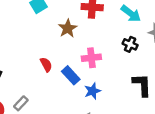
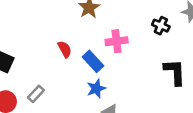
blue star: (92, 91) -> (96, 88), moved

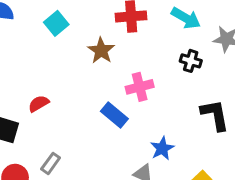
red semicircle: (65, 49) -> (39, 104), moved, turned -84
blue star: (96, 88) -> (162, 148), moved

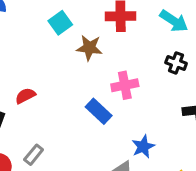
cyan square: (56, 23) -> (60, 23), moved
brown star: (101, 51) -> (89, 48), turned -30

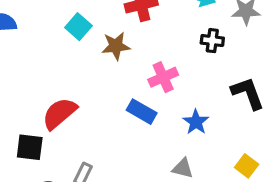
red semicircle: (25, 96) -> (59, 113), size x1.6
blue star: (143, 147) -> (196, 122), moved

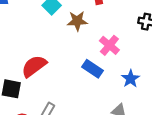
pink cross: (163, 77) -> (109, 45), turned -30

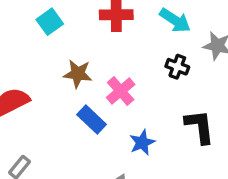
brown star: (77, 21) -> (78, 74), moved

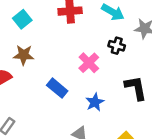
brown star: (78, 74) -> (24, 55), moved
pink cross: (121, 91) -> (89, 63), moved

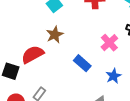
brown star: (24, 55) -> (55, 35), turned -30

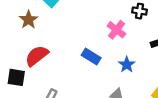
brown star: (55, 35) -> (29, 20), moved

